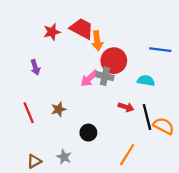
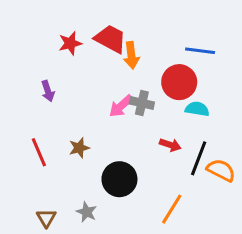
blue line: (160, 50) -> (200, 51), moved
red circle: (114, 61) -> (179, 82), moved
black line: (147, 117) -> (199, 158), turned 35
black circle: (88, 133) -> (119, 179), size x1.5
brown triangle: (34, 161) -> (46, 218), turned -32

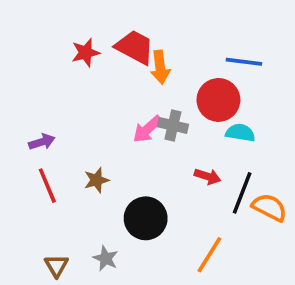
purple arrow: (48, 91) -> (42, 142), moved, turned -90

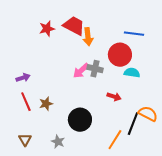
brown star: (96, 180) -> (46, 104), moved
black line: (242, 193) -> (133, 124), moved
brown triangle: (56, 266) -> (25, 140), moved

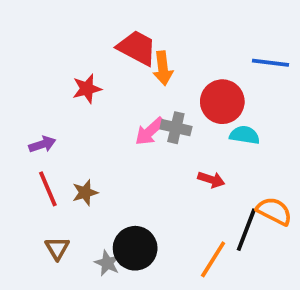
red star: (47, 29) -> (87, 89), moved
blue line: (134, 34) -> (271, 63), moved
black circle: (80, 120) -> (135, 248), moved
brown triangle: (25, 140) -> (57, 248), moved

